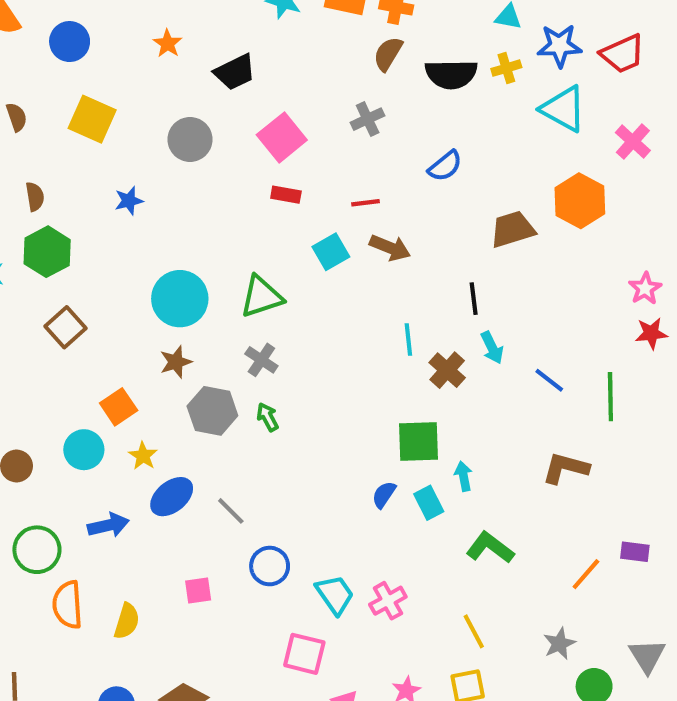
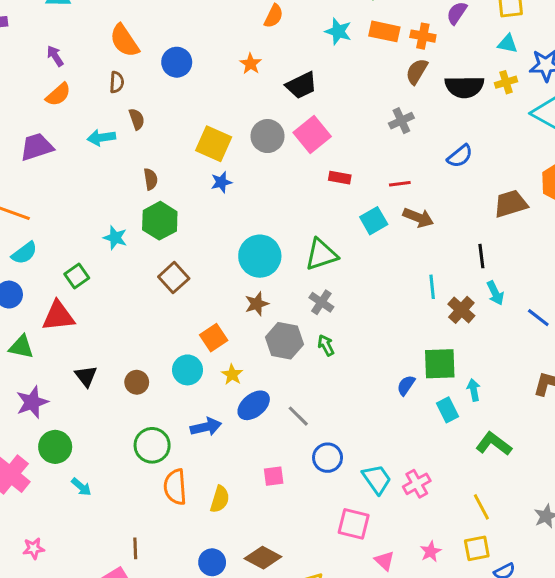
yellow square: (92, 119) -> (214, 144), moved
pink square: (282, 137) -> (312, 135), moved
blue semicircle: (384, 495) -> (406, 385), moved

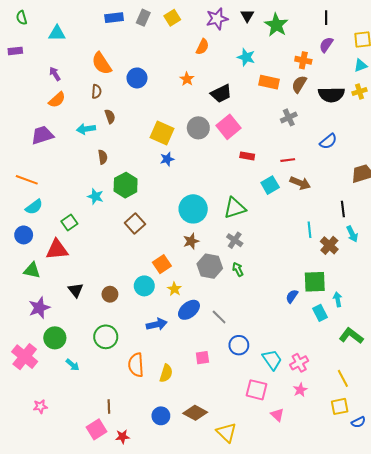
orange rectangle: (384, 31) -> (269, 82), moved
cyan triangle: (508, 44) -> (360, 65), turned -32
brown semicircle: (151, 179) -> (103, 157), moved
green circle: (152, 445) -> (106, 337), moved
pink star: (431, 552) -> (300, 390), moved

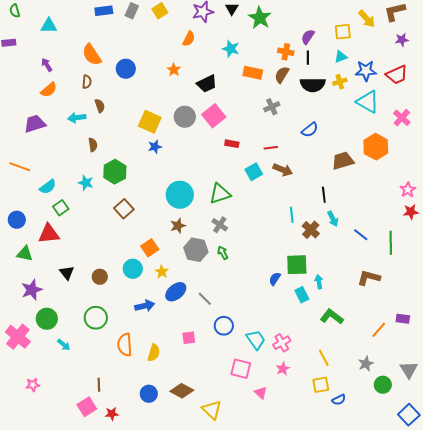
black line: (326, 18) -> (308, 58), moved
cyan semicircle: (34, 207) -> (48, 187), moved

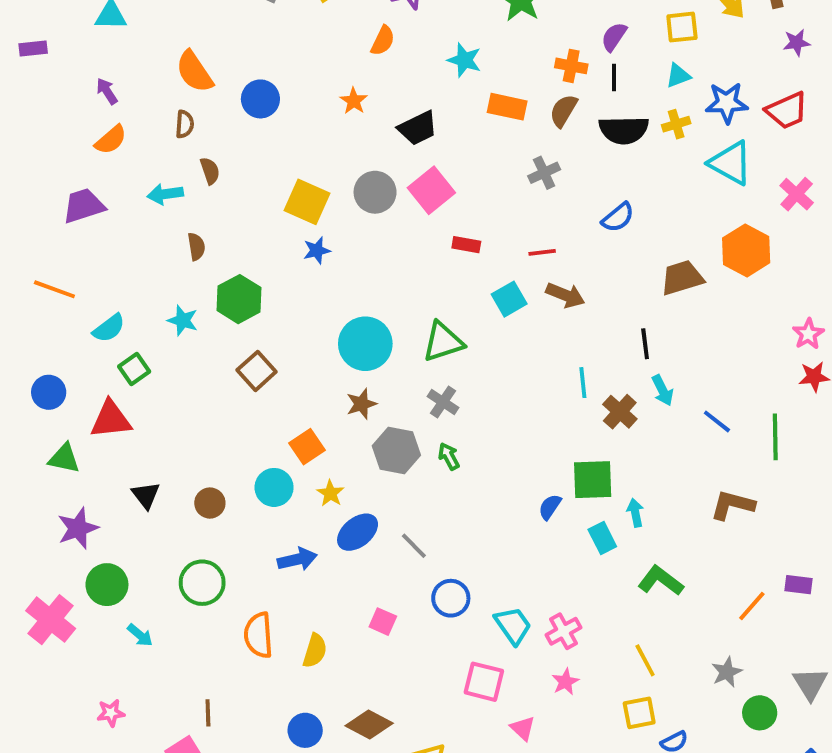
pink square: (189, 338) -> (383, 622), turned 32
pink star: (33, 385) -> (111, 713), moved

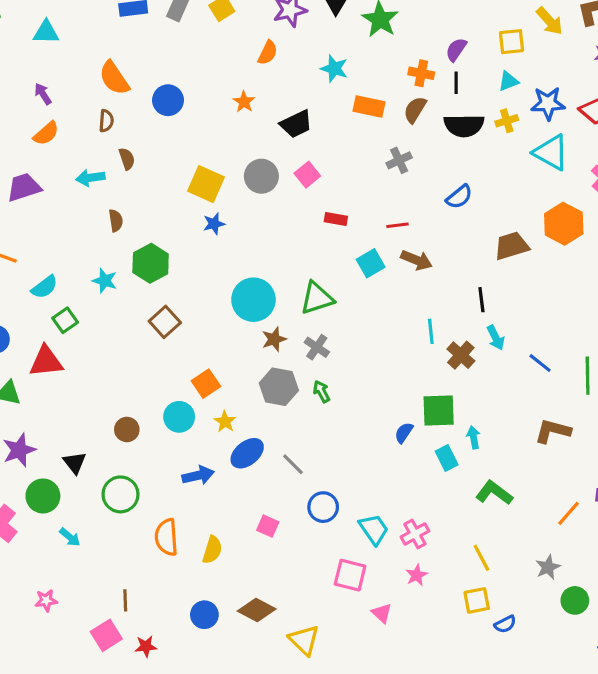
pink square: (431, 190) -> (307, 175), size x0.7
brown star: (361, 404) -> (274, 339), moved
black triangle: (146, 495) -> (75, 463), moved

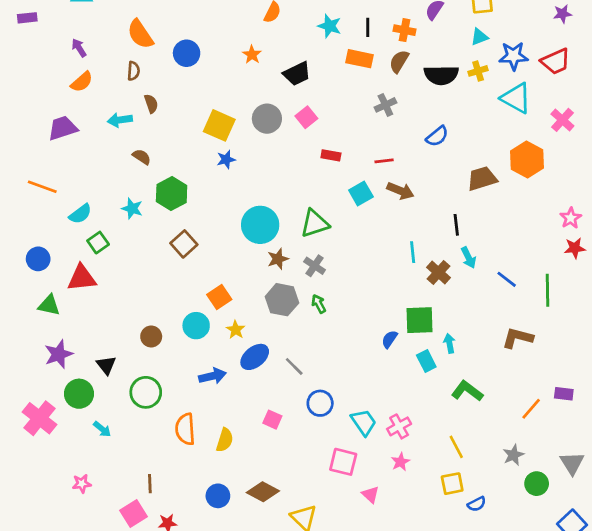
black line: (456, 83) -> (368, 27), moved
brown semicircle: (116, 221) -> (142, 157), turned -48

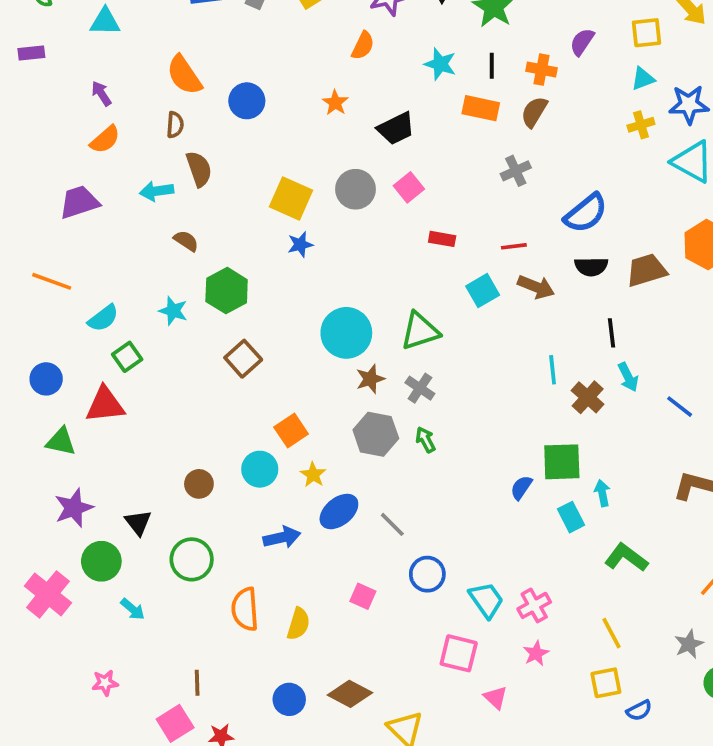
black semicircle: (441, 75) -> (591, 267), moved, size x0.7
brown semicircle: (151, 104) -> (199, 169), size x1.4
blue semicircle: (437, 136) -> (586, 213), size x1.4

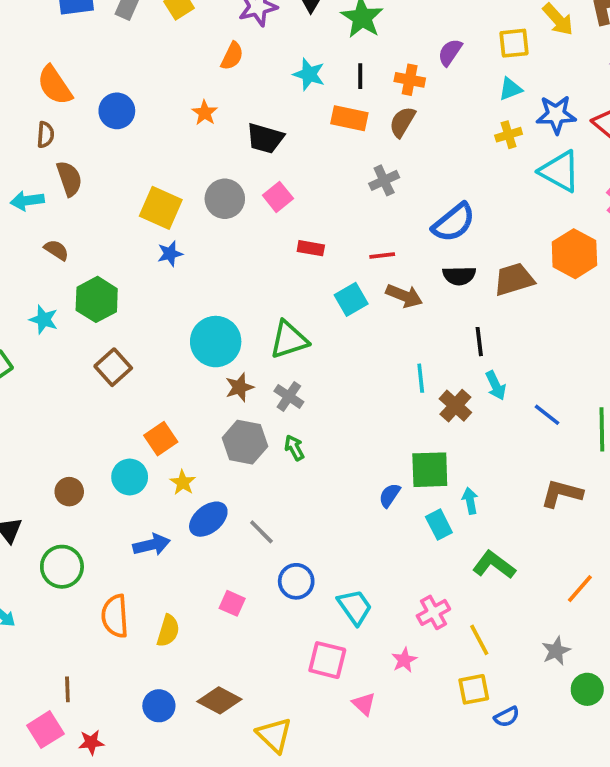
black trapezoid: (396, 128) -> (265, 138), turned 42
pink cross: (534, 605) -> (433, 612), moved

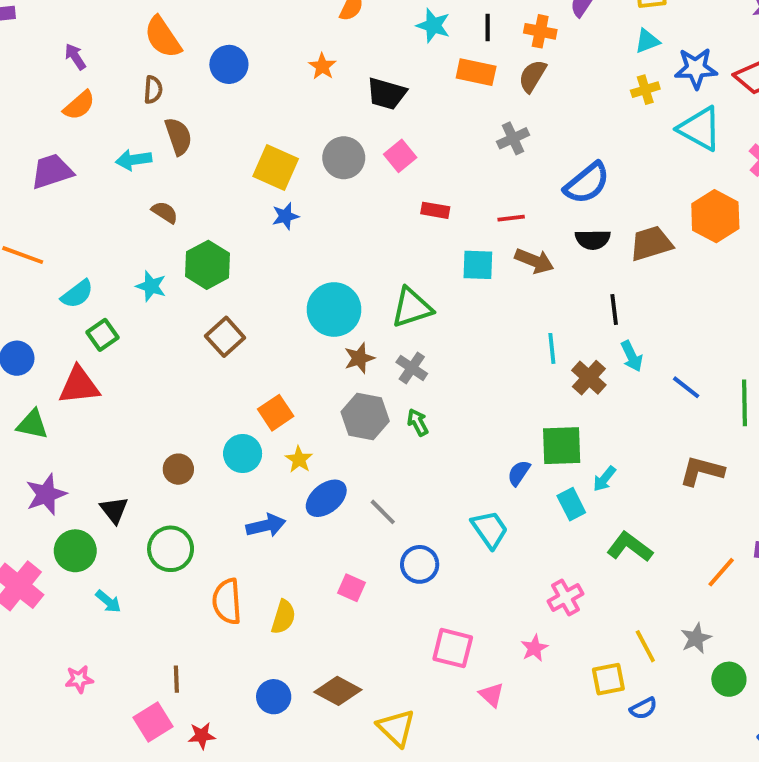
cyan square: (351, 299) -> (478, 265), turned 32
cyan arrow: (470, 501) -> (604, 479), turned -130
cyan trapezoid: (355, 607) -> (490, 529), moved
yellow line: (479, 640) -> (645, 646), moved

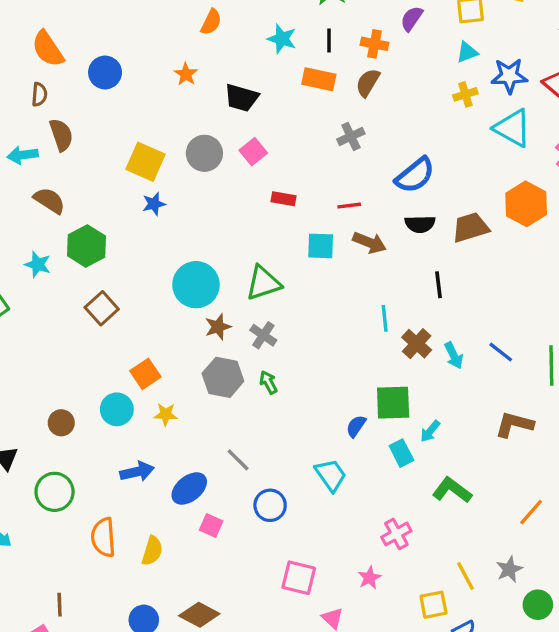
brown semicircle: (165, 212) -> (49, 200), size x1.4
cyan arrow: (632, 356) -> (454, 355), moved
yellow star: (299, 459) -> (166, 414), turned -30
blue ellipse: (326, 498) -> (189, 488), moved

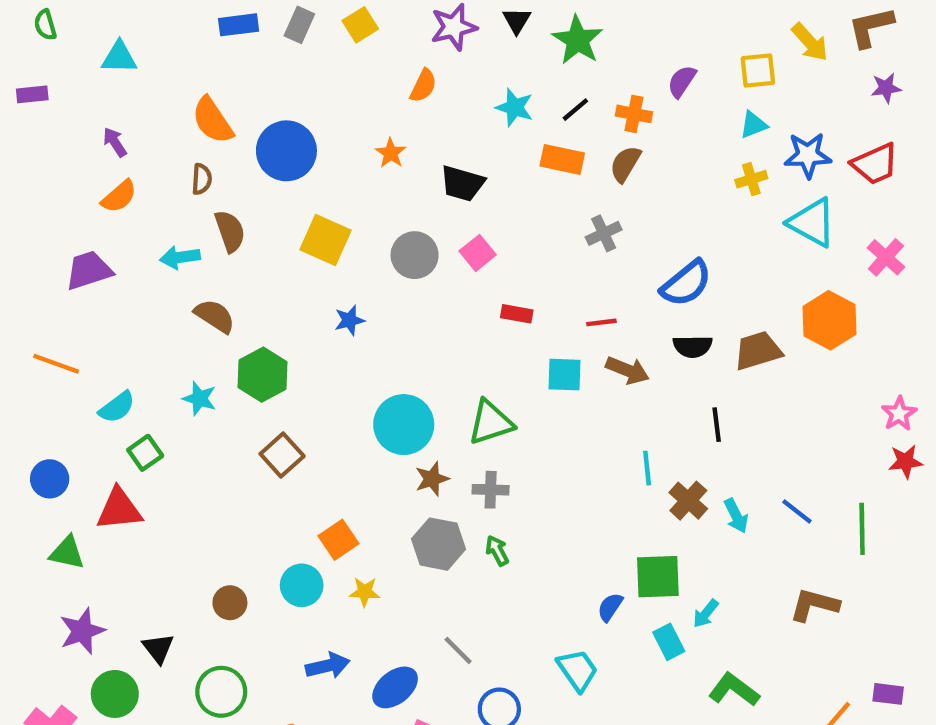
black line: (329, 40) -> (575, 110), turned 50
blue circle: (105, 72) -> (286, 151), size x1.4
yellow square: (145, 162) -> (326, 240), moved
gray cross: (263, 335) -> (491, 490), turned -32

